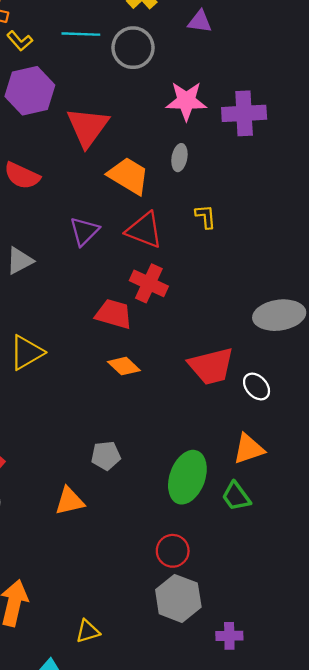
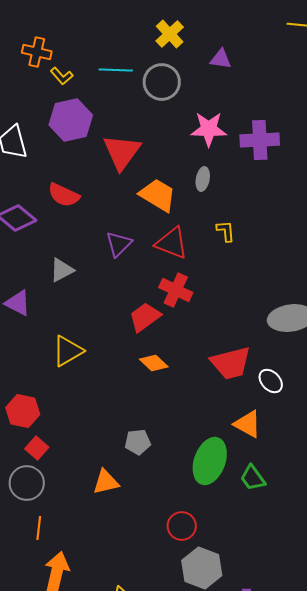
red trapezoid: (114, 314) -> (145, 317), turned -52
orange triangle: (249, 449) -> (248, 424), moved, turned 48
red circle: (173, 551) -> (182, 526), moved

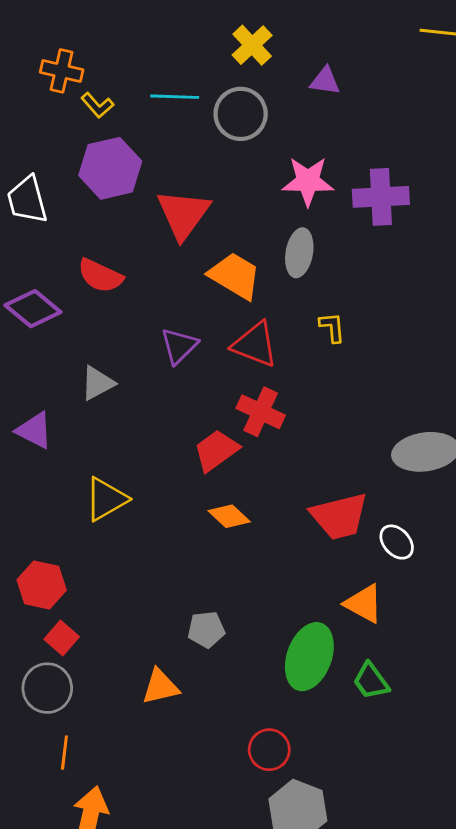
gray ellipse: (203, 179) -> (299, 253), size x1.4

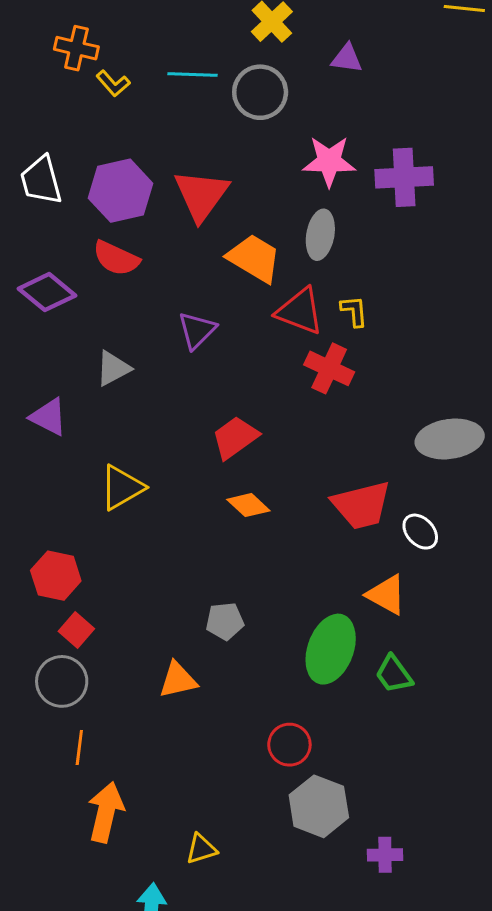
purple hexagon: (110, 168) -> (120, 191), moved
red triangle: (255, 344) -> (300, 311), moved
red cross: (261, 412) -> (329, 368), moved

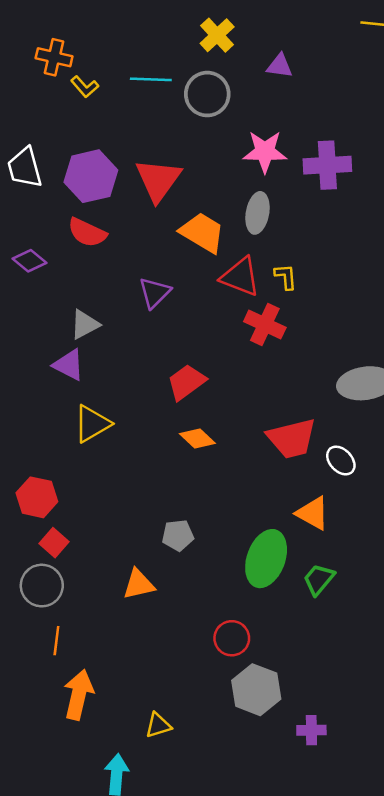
purple diamond: (47, 292) -> (30, 261), size x0.7
purple triangle: (48, 417) -> (69, 365), moved
green trapezoid: (394, 674) -> (319, 579), turned 76

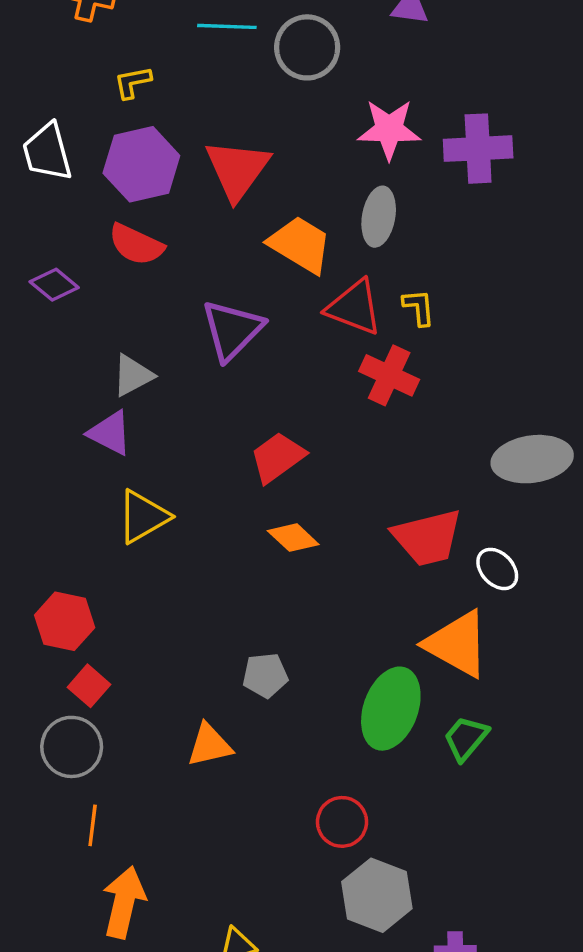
yellow L-shape: (85, 87) -> (133, 82), moved, turned 120
purple triangle: (155, 293) -> (232, 330), size x1.4
orange triangle: (313, 513) -> (457, 644), size x1.4

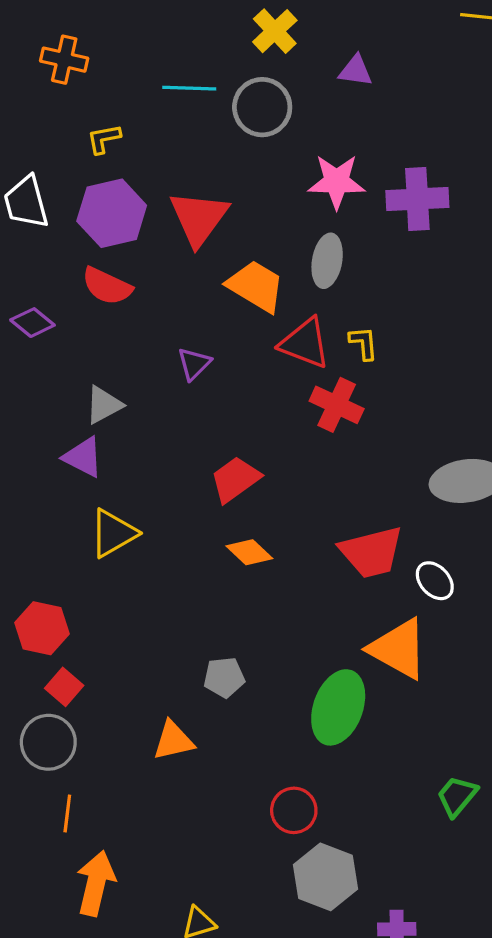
purple triangle: (232, 330) -> (194, 364), size x0.6
green trapezoid: (466, 738) -> (457, 796), moved

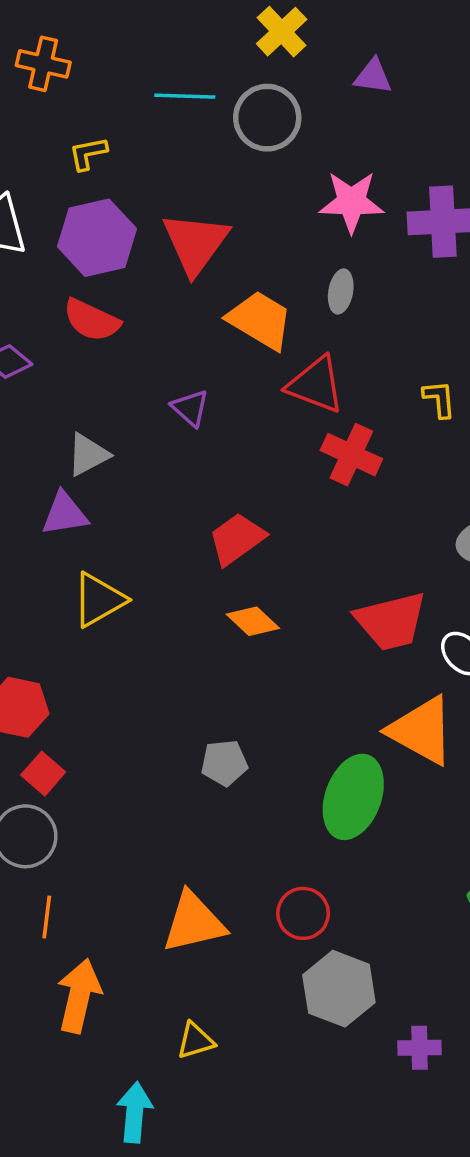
gray ellipse: (327, 261) -> (341, 291), size x0.7
yellow L-shape: (364, 343) -> (439, 399), moved
purple triangle: (194, 364) -> (190, 408), turned -33
purple triangle: (83, 457) -> (65, 514), turned -36
orange triangle: (173, 741) -> (194, 922), moved, size x1.4

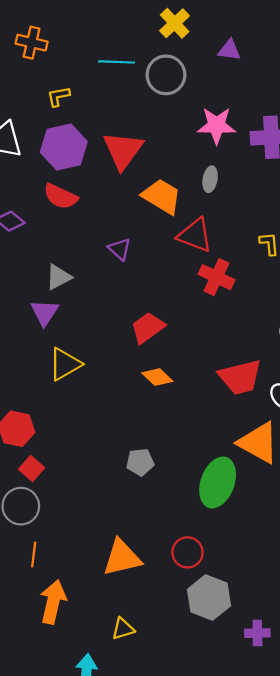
purple triangle: (65, 514) -> (44, 313), turned -48

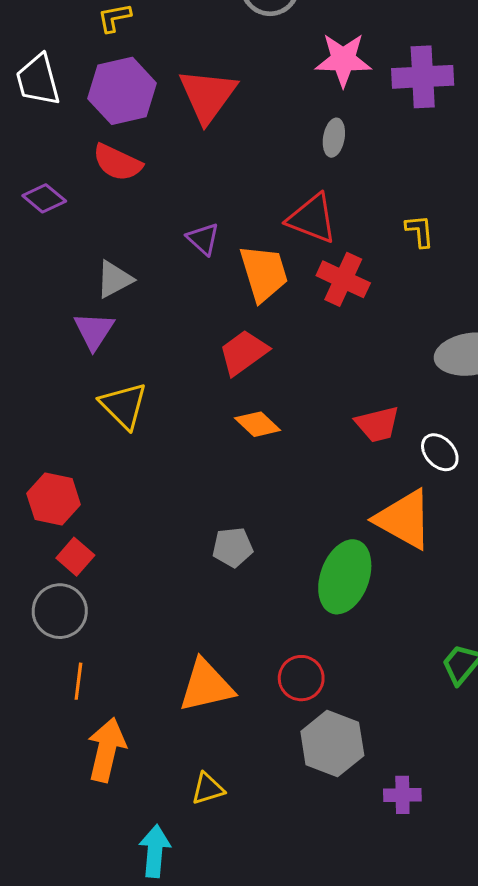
orange trapezoid: (162, 196) -> (264, 273), moved, turned 42
yellow triangle: (65, 364) -> (124, 406), turned -45
red trapezoid: (240, 377) -> (378, 424), size x0.7

